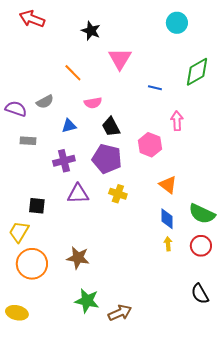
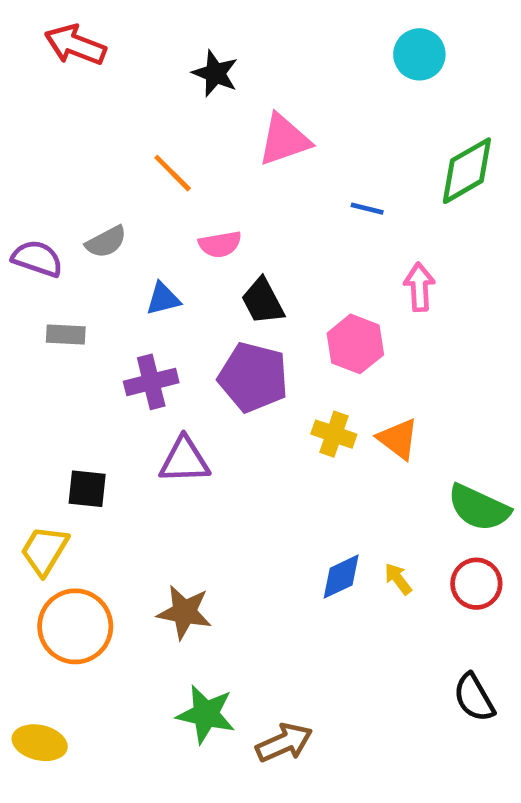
pink triangle: (120, 59) -> (284, 140), turned 40
yellow cross: (118, 194) -> (334, 434), moved
blue diamond: (167, 219) -> (341, 577), moved, turned 65
yellow arrow: (168, 244) -> (398, 579), turned -32

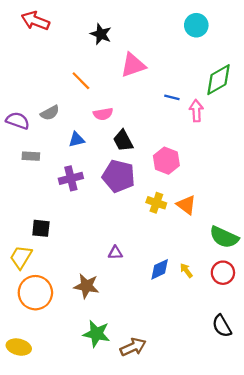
pink arrow: (419, 287) -> (196, 111), moved
purple triangle: (184, 460) -> (115, 253), moved, size x0.6

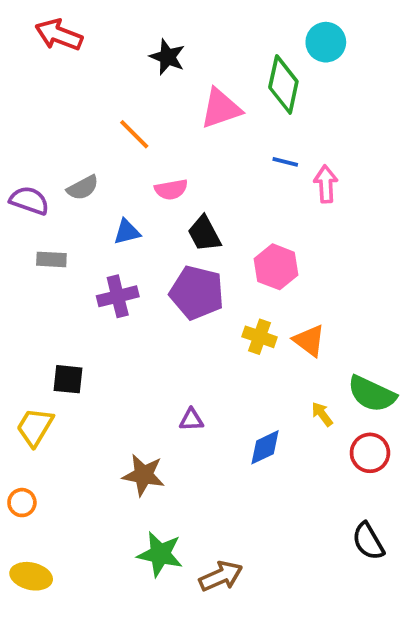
green diamond: (218, 80) -> (283, 85), moved, turned -48
yellow arrow: (186, 270) -> (322, 414), moved
orange circle: (35, 293) -> (22, 503), moved, size x0.5

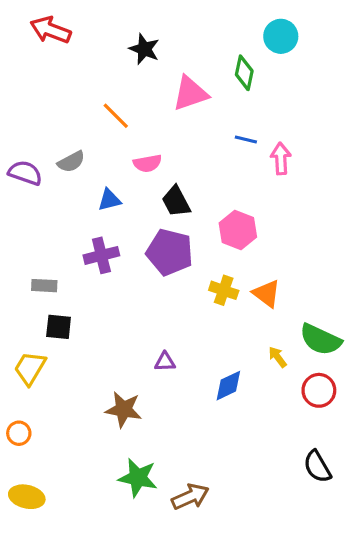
green diamond: (283, 85) -> (244, 73), size x0.7
gray rectangle: (51, 259) -> (44, 286), moved

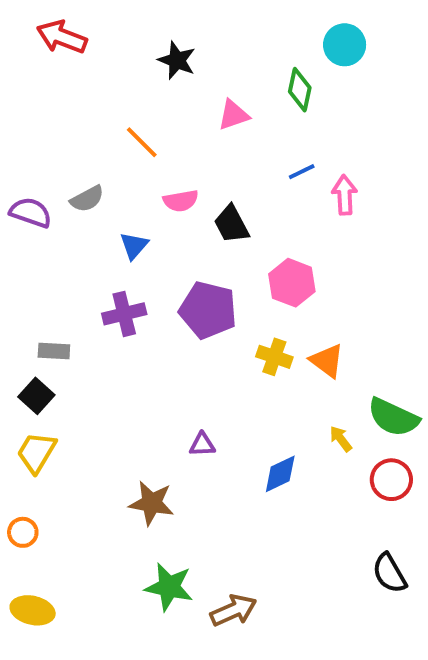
pink triangle: (190, 93) -> (233, 115), size x0.7
blue line: (246, 140) -> (302, 172), turned -40
blue triangle: (109, 200) -> (134, 246), turned -35
black trapezoid: (176, 201) -> (231, 224), moved
black square: (59, 327) -> (36, 396), moved, turned 36

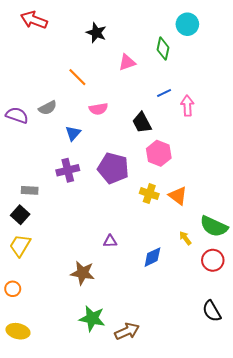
black trapezoid: (231, 224) -> (142, 123), moved

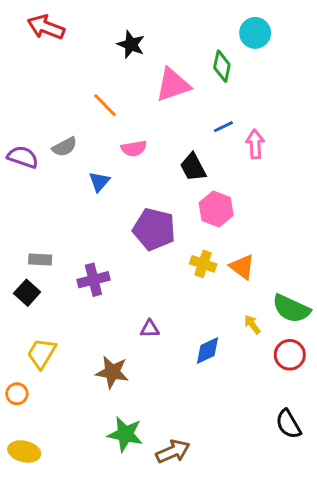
pink triangle: (127, 62) -> (173, 85), size x1.5
purple cross: (68, 170) -> (93, 280), moved
yellow trapezoid: (20, 245) -> (42, 353), moved

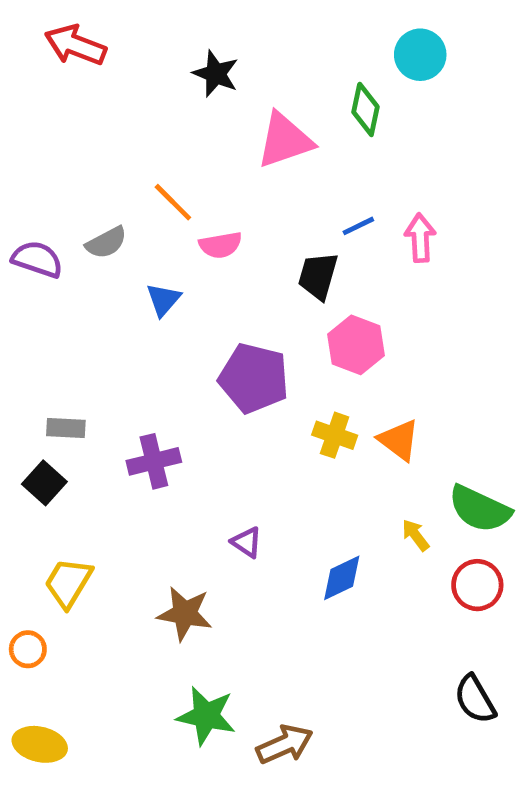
orange line: (105, 105) -> (173, 202), moved
blue line: (223, 127) -> (358, 226), moved
black trapezoid: (193, 167) -> (318, 276), turned 44
purple triangle: (150, 329) -> (247, 542), turned 36

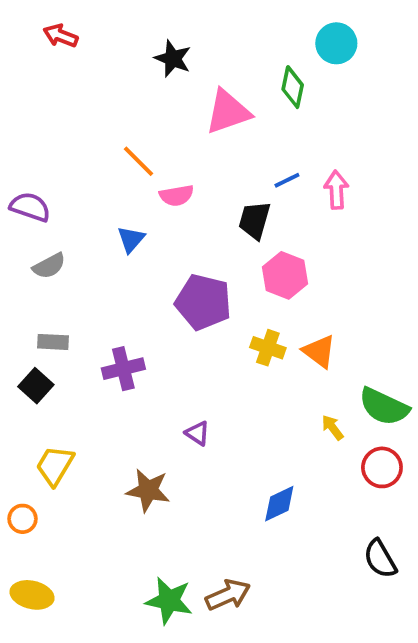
red arrow: (75, 45) -> (61, 36), size x0.7
gray semicircle: (106, 243) -> (49, 266), moved
blue diamond: (342, 578) -> (279, 504), moved
green star: (206, 716) -> (169, 601), moved

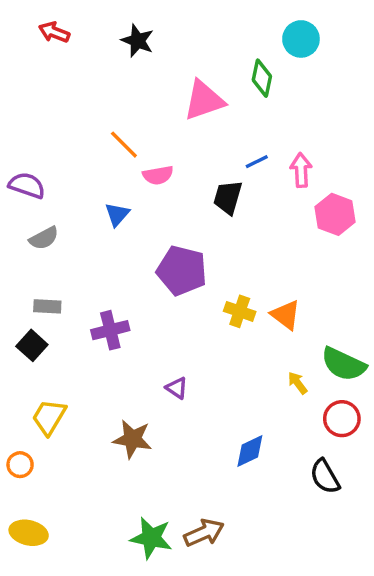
black star: (173, 59) -> (138, 41), moved
pink hexagon: (285, 275) -> (335, 214), moved
black semicircle: (380, 559) -> (325, 477), moved

